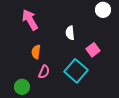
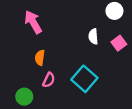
white semicircle: (70, 33) -> (93, 36), moved
pink square: (93, 50) -> (119, 43), moved

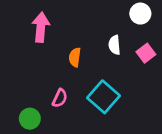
pink arrow: (33, 22) -> (41, 27), turned 35
orange semicircle: (40, 58) -> (75, 57), moved

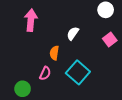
white semicircle: (114, 45) -> (73, 33), moved, turned 40
orange semicircle: (75, 57) -> (54, 53), moved

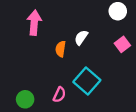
orange semicircle: (54, 53) -> (61, 49), moved
pink semicircle: (45, 73) -> (59, 95), moved

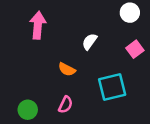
orange semicircle: (61, 49) -> (67, 69), moved, turned -70
cyan square: (87, 81) -> (112, 87), moved, turned 35

